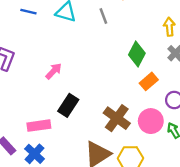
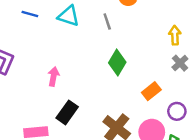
green diamond: (137, 54) -> (117, 63), moved
pink arrow: (54, 71) -> (53, 76), turned -36

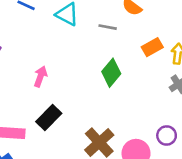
gray line: (107, 22) -> (108, 27), turned -70
orange rectangle: (151, 91) -> (152, 47), moved

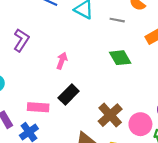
green diamond: (111, 73) -> (120, 58), turned -70

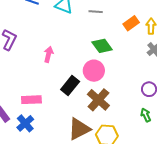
black rectangle: (69, 94) -> (70, 85), moved
pink circle: (140, 124) -> (94, 71), moved

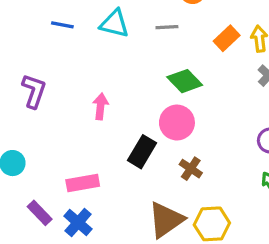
brown cross: (98, 100) -> (191, 169), size x0.6

